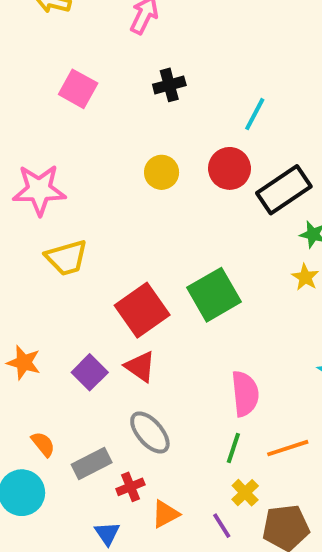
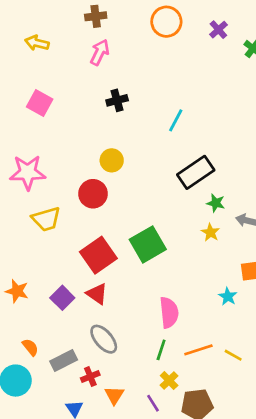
pink square: (78, 89) -> (40, 103), moved
red circle: (229, 168) -> (93, 194), moved
orange triangle: (165, 514) -> (114, 395), turned -30

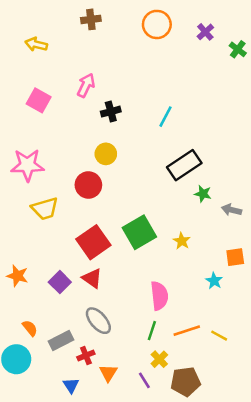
pink arrow: (100, 52) -> (86, 85), moved
black cross: (117, 100) -> (111, 112), moved
yellow star: (210, 232) -> (182, 241), moved

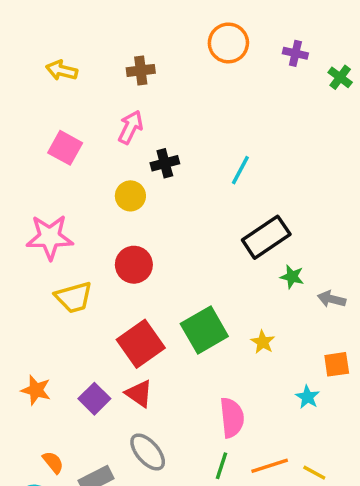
brown cross: (91, 19) -> (141, 70), moved
purple cross: (205, 32) -> (295, 53), turned -35
yellow circle: (106, 154) -> (130, 196), moved

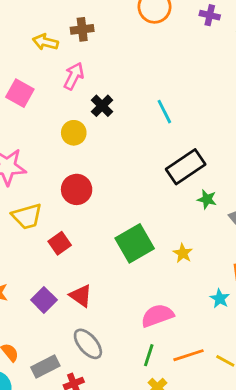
yellow arrow: (62, 70) -> (45, 42), moved
black cross: (165, 163) -> (102, 106), turned -30
cyan line: (240, 170) -> (164, 112), turned -55
red square: (141, 344) -> (60, 243), moved, size x0.6
pink semicircle: (232, 418) -> (157, 316), turned -104

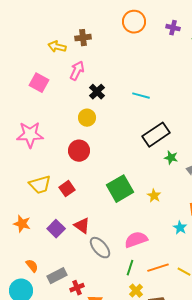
cyan line: (164, 112) -> (141, 96), turned -48
yellow circle: (74, 133) -> (87, 118), moved
yellow trapezoid: (27, 216) -> (40, 185), moved
gray ellipse: (88, 344) -> (100, 248), moved

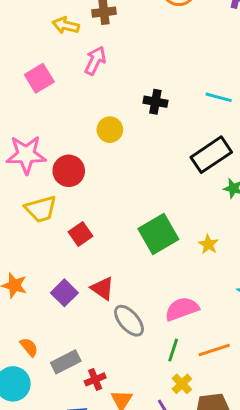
pink square: (39, 83) -> (39, 78), turned 30
black cross: (97, 92) -> (155, 102), moved, turned -35
cyan line: (141, 96) -> (219, 97), moved
red circle: (79, 151) -> (69, 171), moved
yellow trapezoid: (40, 185) -> (41, 209), moved

